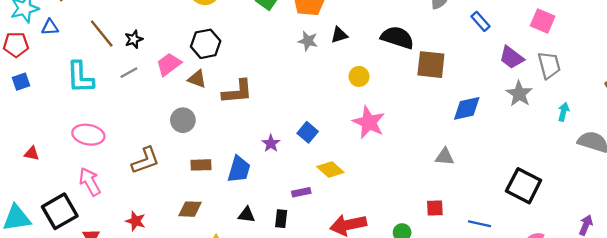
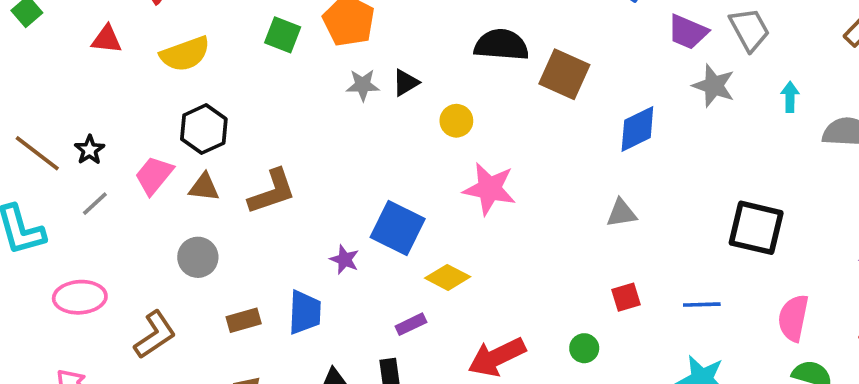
black triangle: (339, 35) -> (406, 83), moved
brown square: (431, 65) -> (564, 74), turned 32
blue square: (308, 132) -> (398, 228), size x1.6
pink ellipse: (88, 135) -> (80, 297), moved

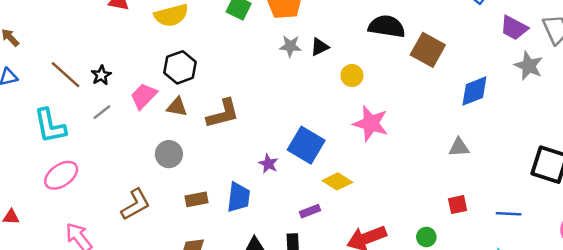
pink ellipse: (80, 297) -> (61, 175), moved, turned -36

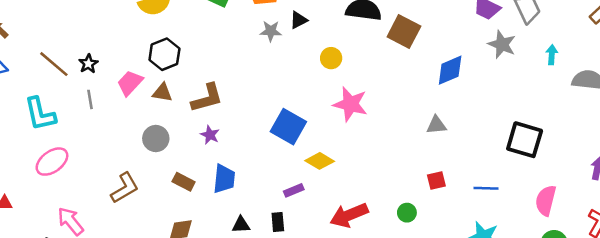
black triangle: (320, 47) -> (299, 20), moved
gray line: (102, 112) -> (90, 99), turned -60
purple star: (268, 164) -> (210, 135), moved
brown rectangle: (197, 199) -> (184, 182), turned 40

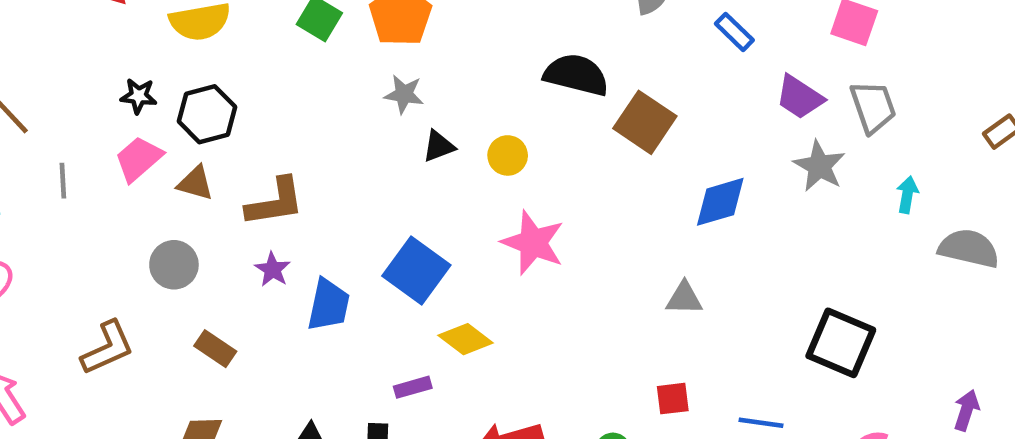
black triangle: (299, 20) -> (439, 146), moved
black star: (88, 64) -> (139, 96), moved, turned 30
blue trapezoid: (224, 179) -> (329, 305), moved

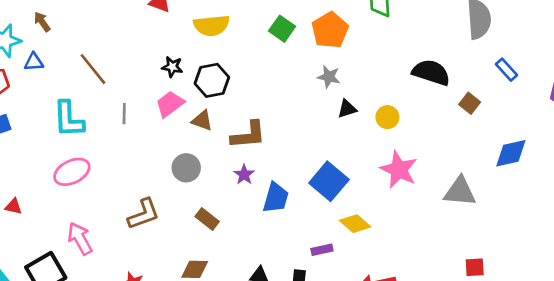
blue rectangle: (734, 32) -> (507, 70), moved
brown square: (645, 122) -> (470, 103), size x0.6
gray triangle: (684, 298) -> (460, 192), moved, size x1.5

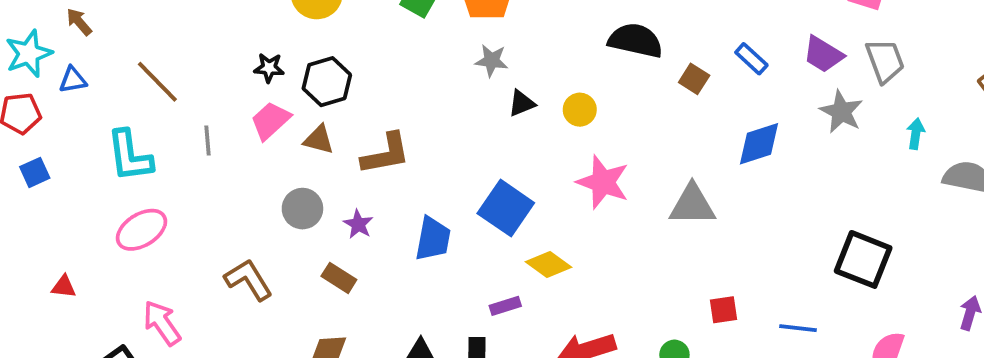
blue rectangle: (507, 70) -> (751, 59), moved
purple star: (244, 175) -> (358, 224), moved
brown L-shape: (144, 214) -> (249, 280), turned -96

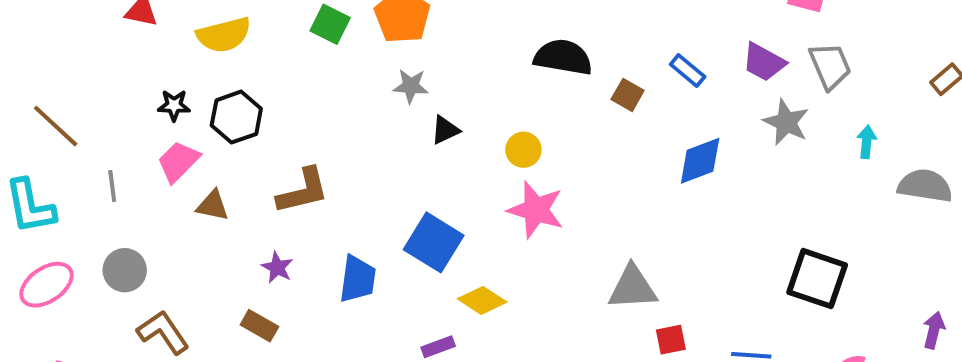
yellow circle: (580, 110) -> (523, 150), moved
brown triangle: (319, 140) -> (213, 206), moved
gray triangle: (692, 205) -> (633, 288), moved
gray circle: (302, 209) -> (125, 270), moved

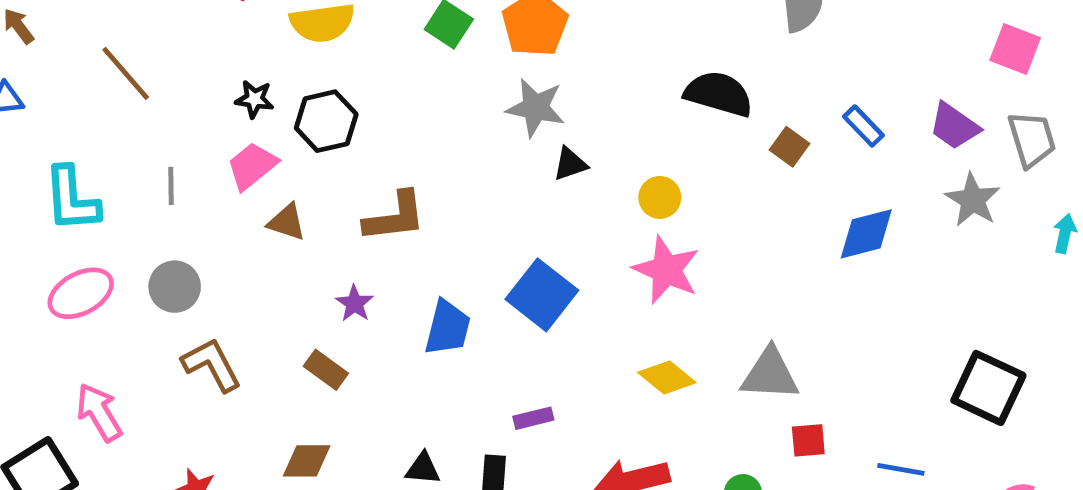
gray star: (411, 86) -> (536, 108), size x1.4
brown line: (56, 126) -> (126, 73), moved
yellow diamond: (482, 300) -> (667, 377), moved

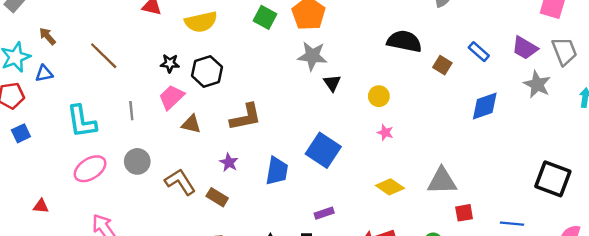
black triangle: (570, 164) -> (332, 83), turned -42
pink star: (666, 270) -> (385, 133), size x0.5
brown L-shape: (212, 365) -> (180, 182), moved

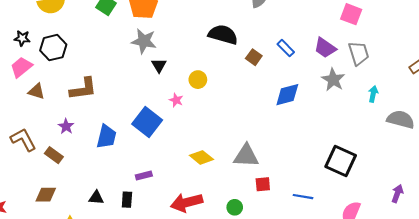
pink star: (385, 133) -> (176, 100), moved

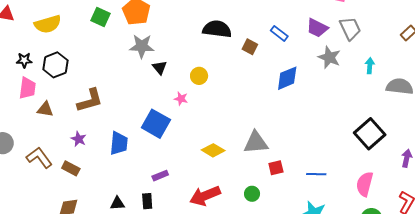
pink trapezoid: (21, 67) -> (27, 88), turned 145
black square: (341, 161) -> (370, 134), moved, turned 32

